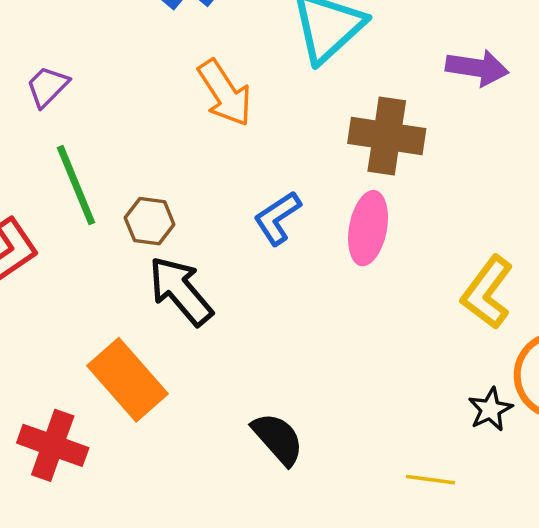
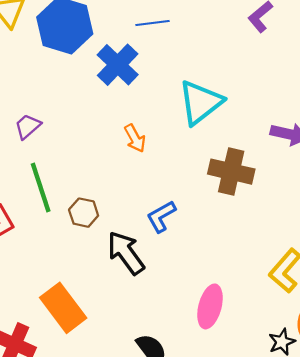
orange arrow: (225, 93) -> (135, 138), size x0.7
pink ellipse: (368, 228) -> (210, 306), moved
black arrow: (181, 291) -> (126, 253), moved

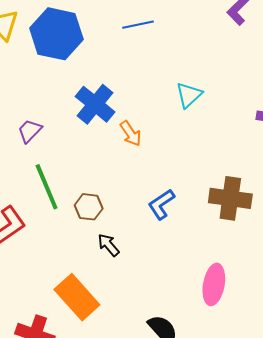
blue cross: (118, 65) -> (95, 104), moved
cyan triangle: (200, 102) -> (189, 95), size x0.6
brown cross: (231, 172) -> (230, 198), moved
black arrow: (126, 253) -> (108, 245), moved, size x0.6

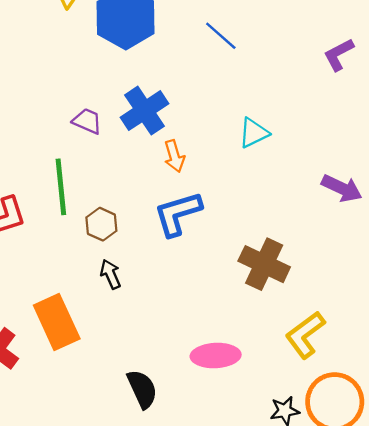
blue line: (138, 25) -> (221, 36), turned 36
purple trapezoid: (30, 131) -> (87, 121), moved, turned 52
blue L-shape: (161, 204) -> (178, 214), moved, size x1.4
pink ellipse: (214, 284) -> (216, 356), turned 60

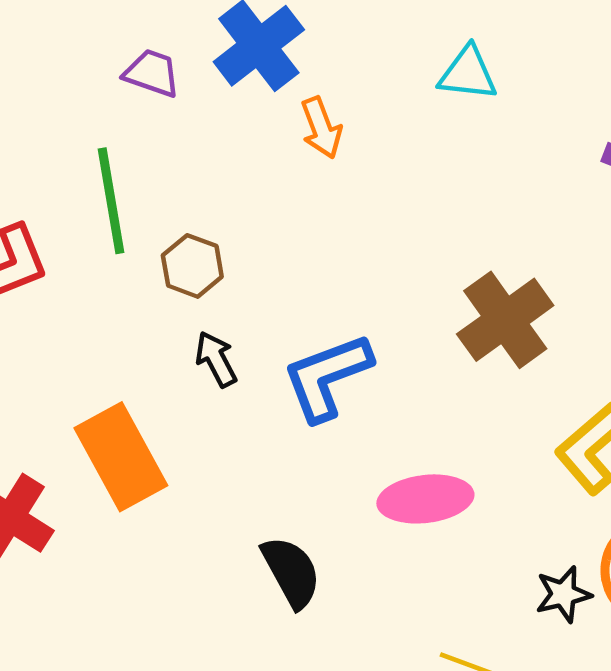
cyan triangle: (254, 133) -> (468, 73), turned 36
blue L-shape: (178, 214) -> (327, 377), moved
brown cross: (264, 264) -> (505, 320), turned 33

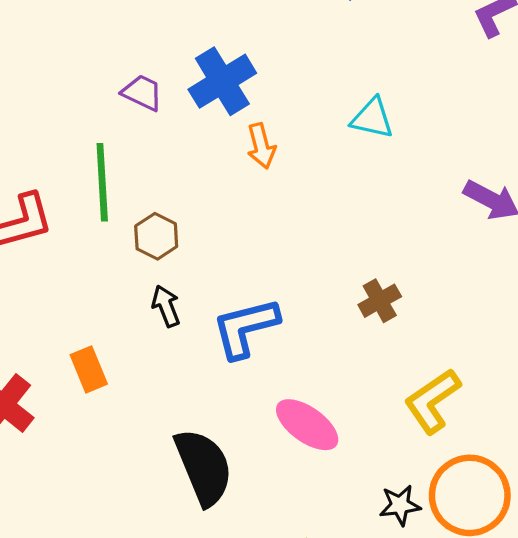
brown cross: (505, 320) -> (380, 301), size x0.6
orange rectangle: (121, 457) -> (89, 369), size x0.6
pink ellipse: (425, 499) -> (307, 425), turned 36
black semicircle: (291, 572) -> (204, 467), size x1.4

